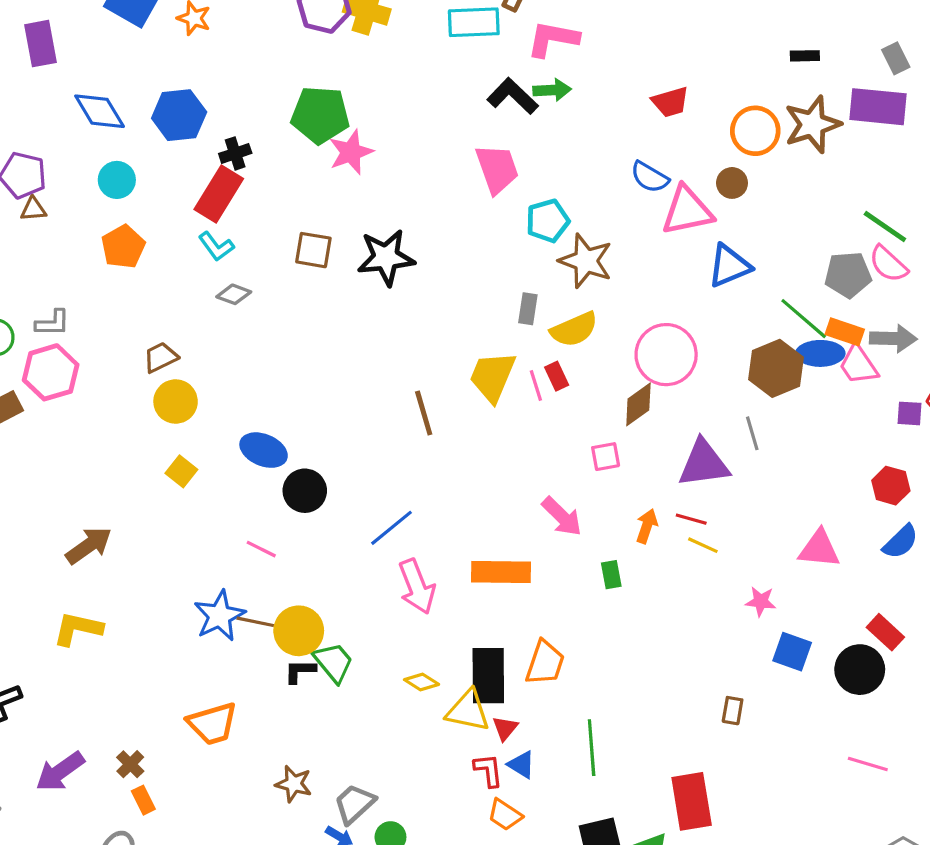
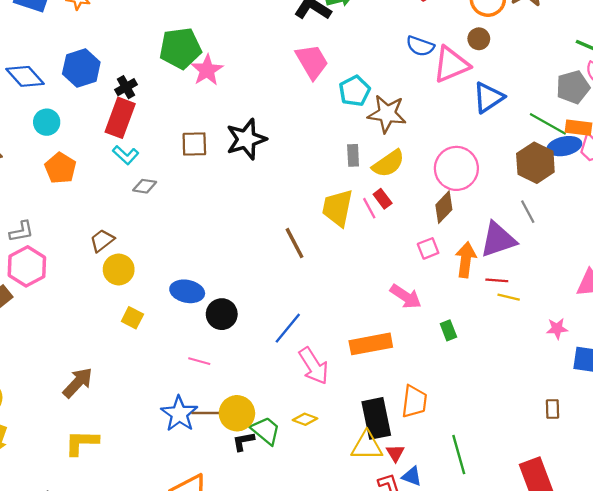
orange arrow: (647, 526) -> (466, 260), moved, size x1.4
yellow diamond: (422, 682) -> (305, 419), moved

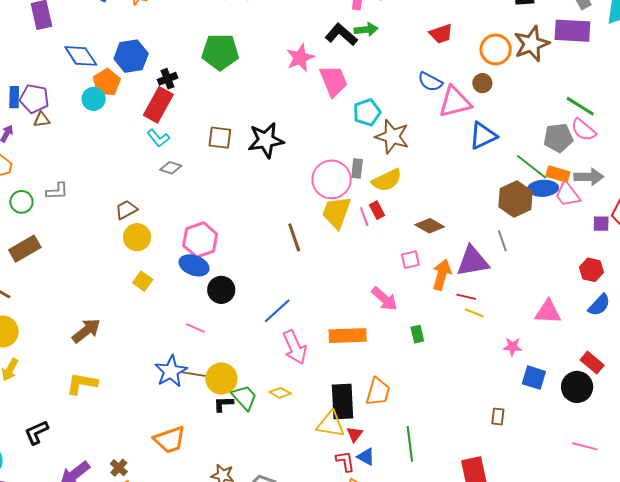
pink star: (207, 70) -> (300, 58), moved
orange pentagon: (60, 168) -> (107, 82), moved
pink circle: (456, 168) -> (332, 179), moved
brown diamond: (444, 207) -> (430, 226), turned 68
pink hexagon: (27, 266) -> (200, 240), moved

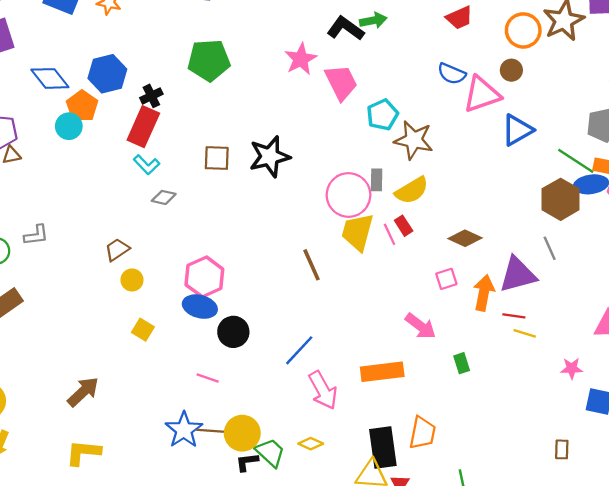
yellow circle: (137, 237) -> (132, 280), size x0.7

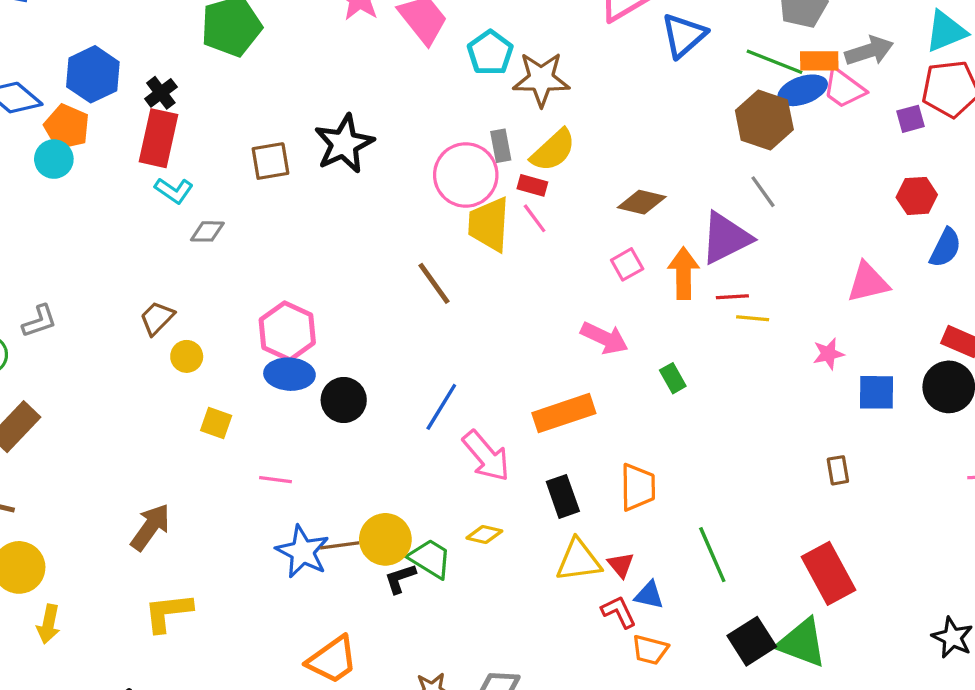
red rectangle: (404, 226) -> (532, 185), moved, turned -30
pink line: (208, 378) -> (276, 480), moved
black rectangle: (383, 447) -> (563, 496), moved, size x0.7

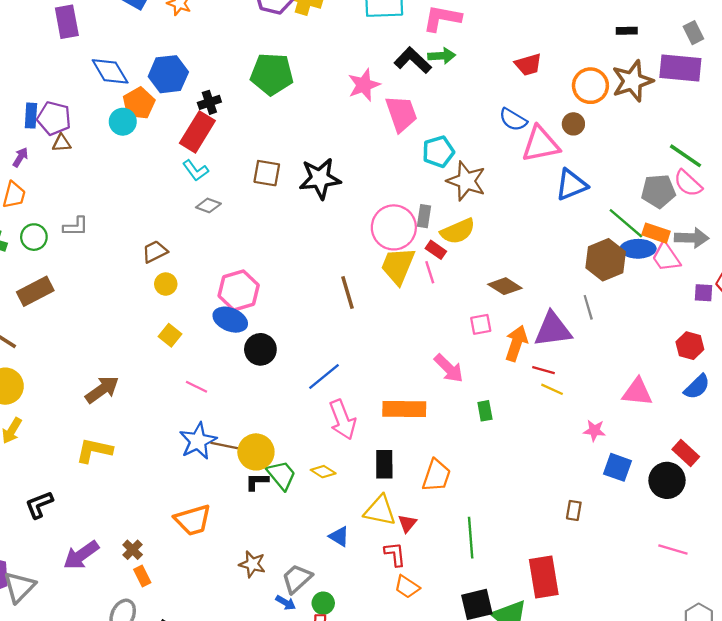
blue triangle: (649, 595) -> (339, 537), moved

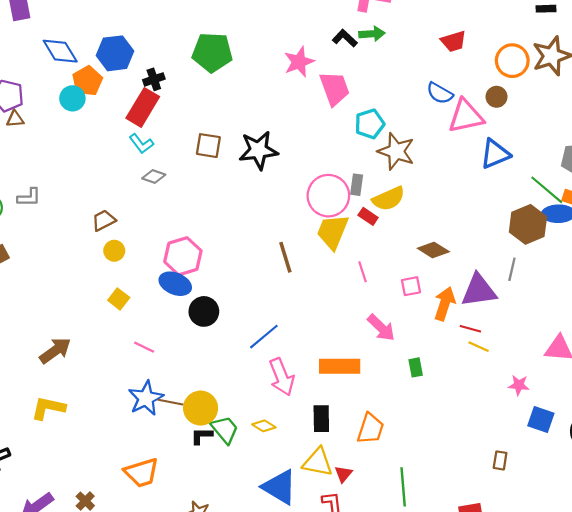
black L-shape: (413, 60) -> (345, 38), size x0.7
pink line: (430, 272) -> (363, 272), moved
gray line: (588, 307) -> (512, 269), turned 30
blue triangle: (339, 537) -> (280, 487), size x1.8

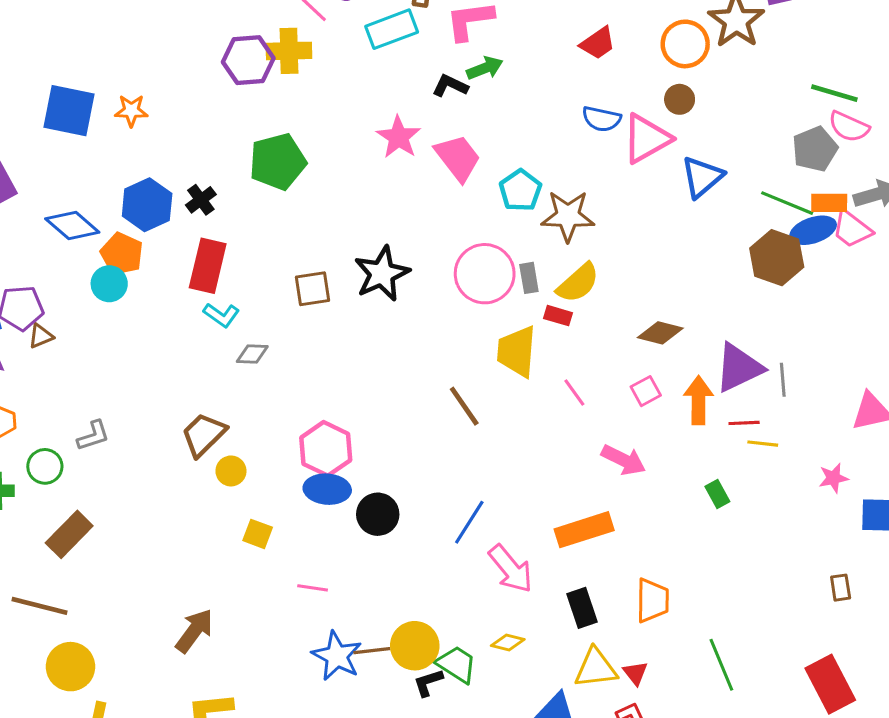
black cross: (154, 79) -> (201, 200), moved
pink circle: (328, 196) -> (485, 274), moved
brown trapezoid: (104, 220) -> (204, 435), size x1.4
gray line: (512, 269) -> (783, 380), moved
green rectangle: (416, 367) -> (717, 494), moved

